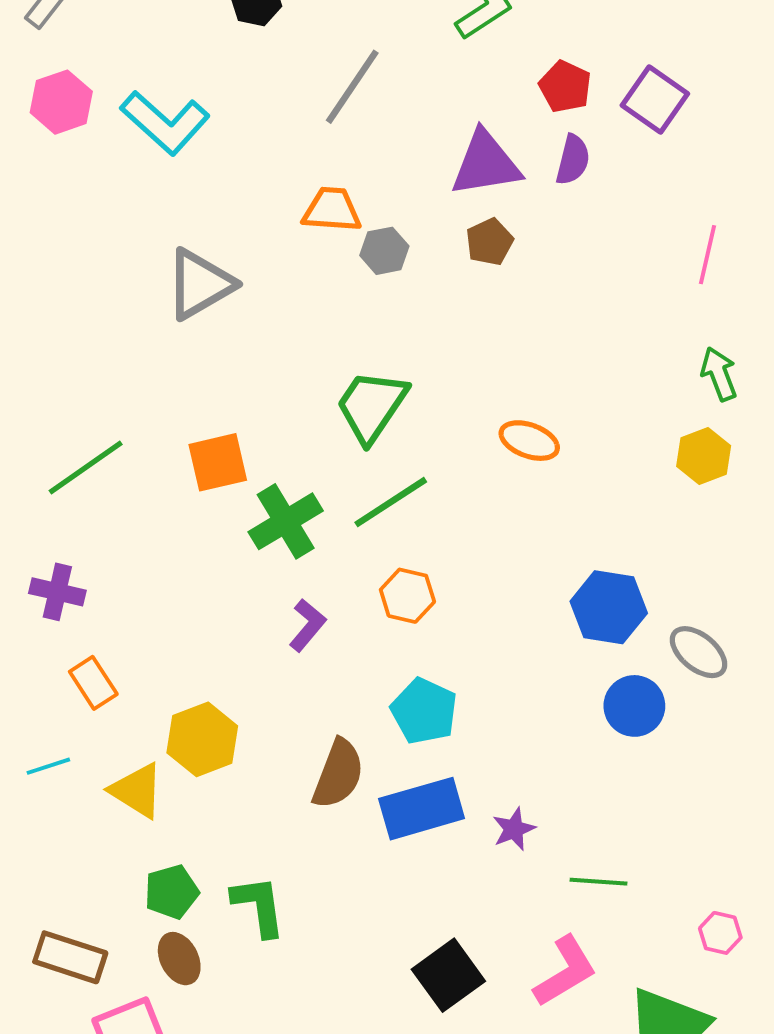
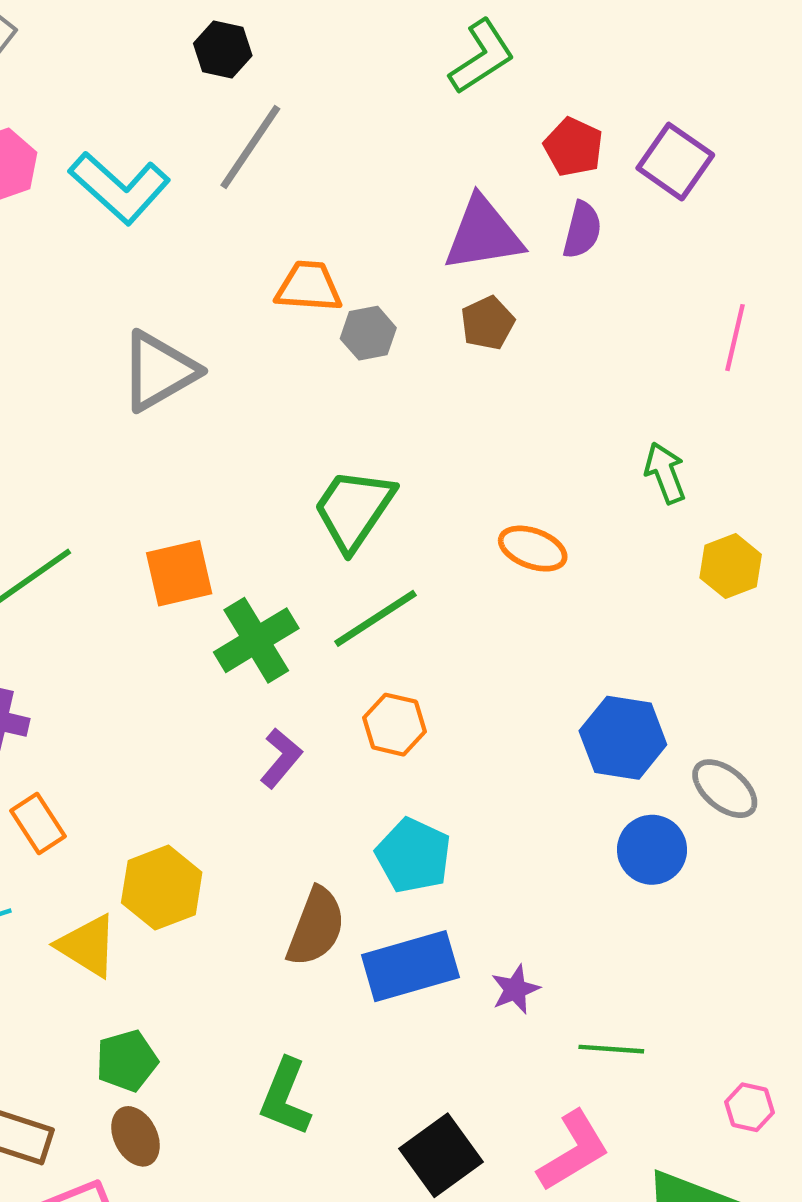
gray line: (352, 87) -> (250, 147), moved
green arrow: (719, 374) -> (665, 473), moved
green L-shape: (259, 906) -> (285, 1097), moved, turned -150

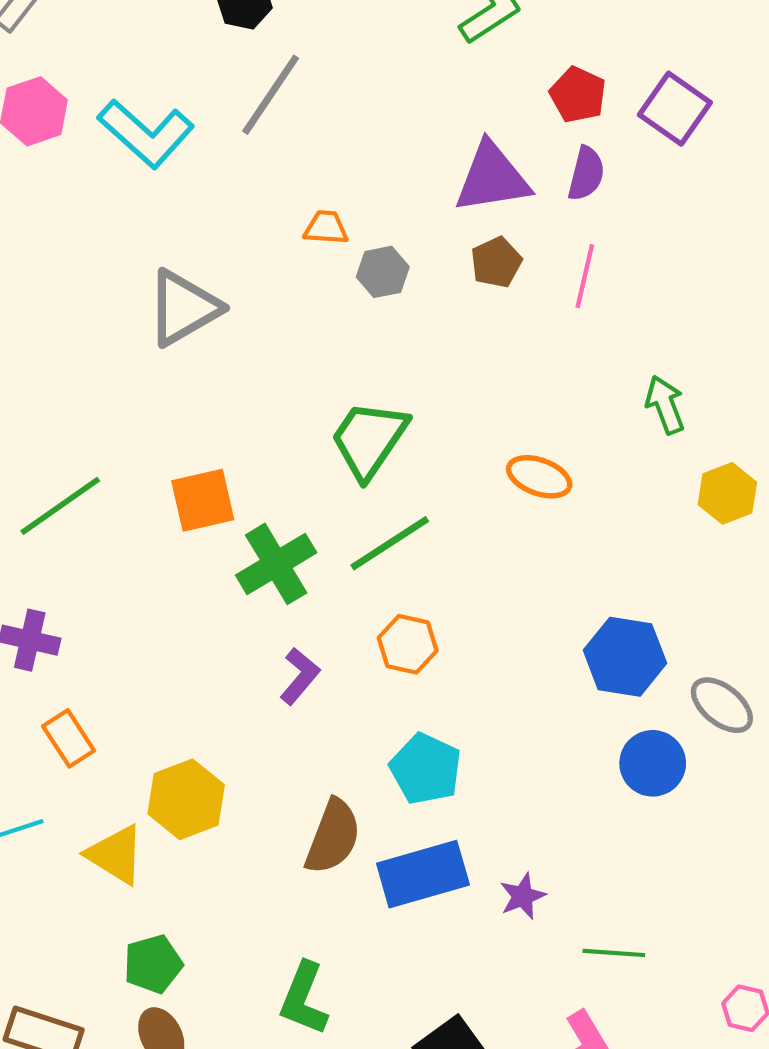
orange trapezoid: (309, 287) -> (326, 228), size x0.7
pink line: (735, 338) -> (585, 276), moved

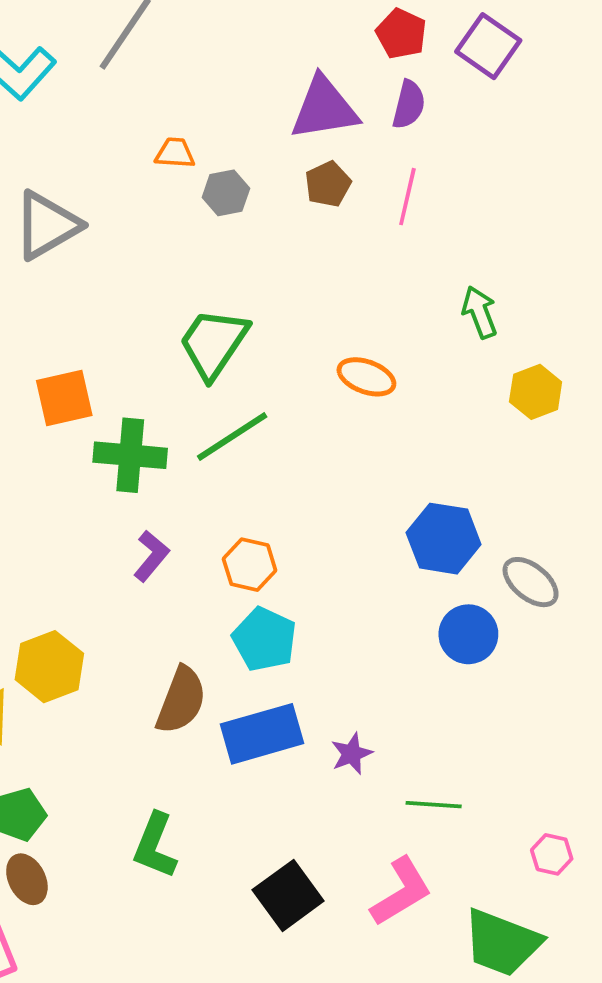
green cross: (276, 564) -> (130, 455), turned 36
orange hexagon: (408, 644) -> (250, 565), moved

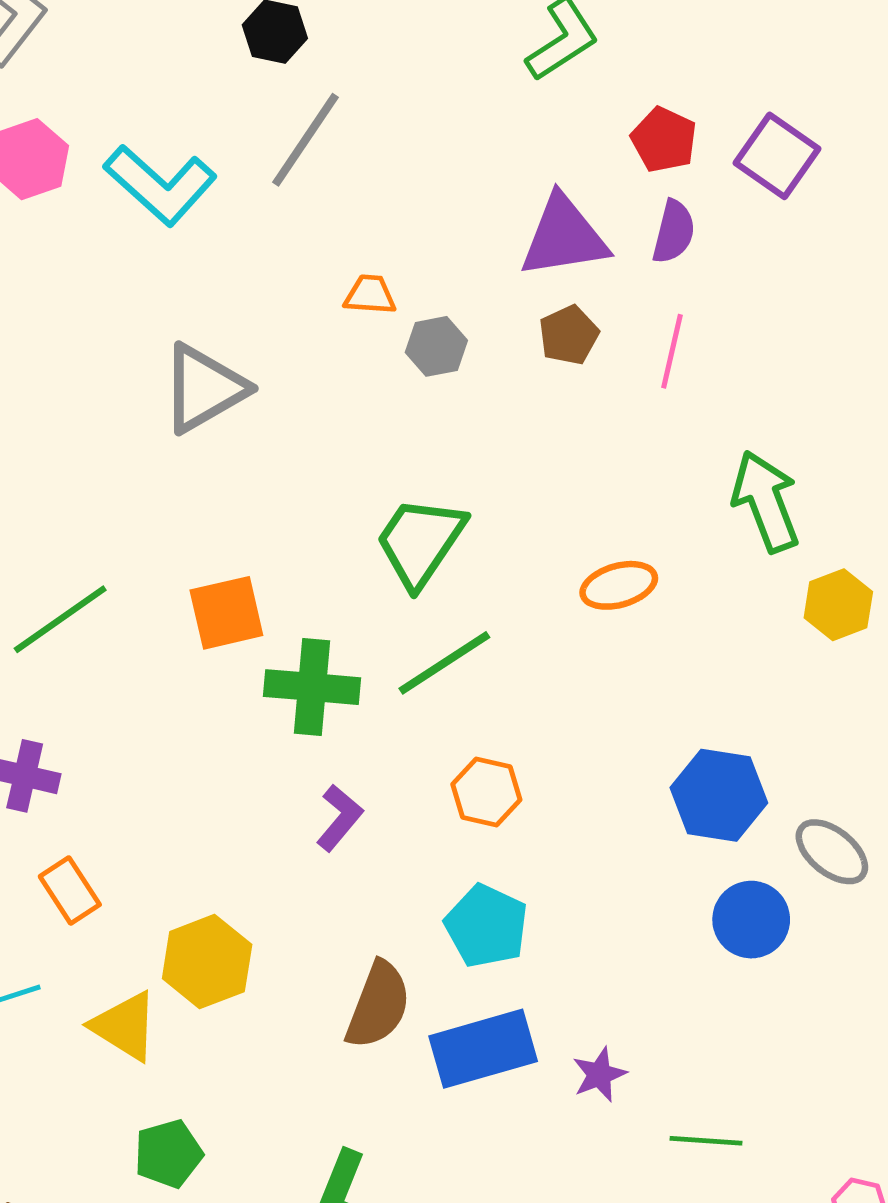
green arrow: (480, 312) -> (766, 501), size x1.5
orange ellipse: (366, 377) -> (619, 585), turned -36
orange hexagon: (250, 565) -> (486, 792), moved

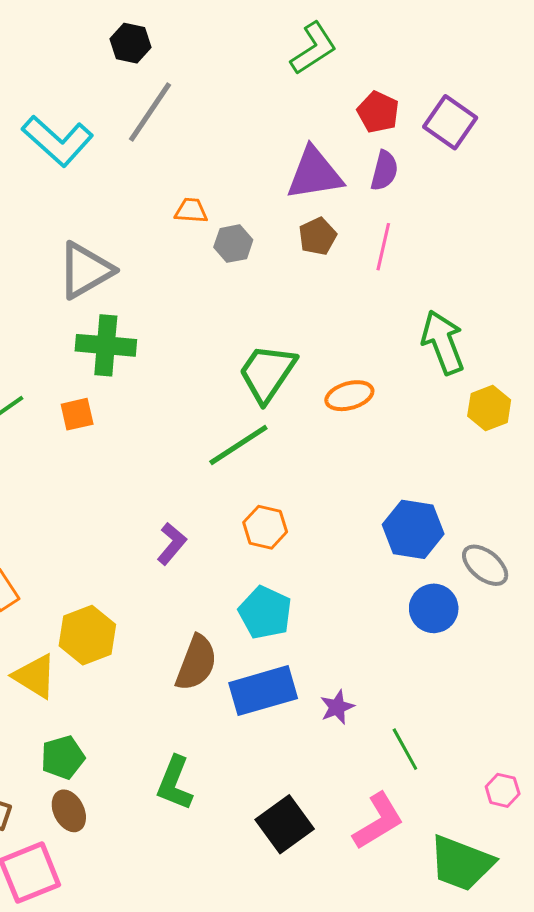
green trapezoid: (420, 542) -> (267, 373), moved
orange square: (226, 613) -> (77, 414), moved, size x0.7
green cross: (312, 687) -> (106, 345), moved
green line: (706, 1141) -> (405, 749), turned 57

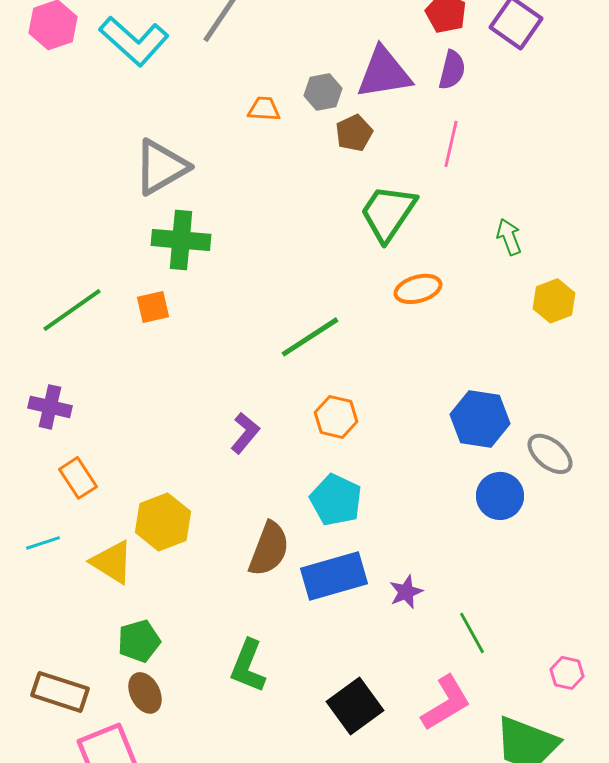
brown pentagon: (318, 236) -> (354, 133), moved
gray hexagon: (233, 244) -> (323, 92), moved
green arrow: (443, 342) -> (509, 237), size x0.6
green trapezoid: (267, 373) -> (388, 213), moved

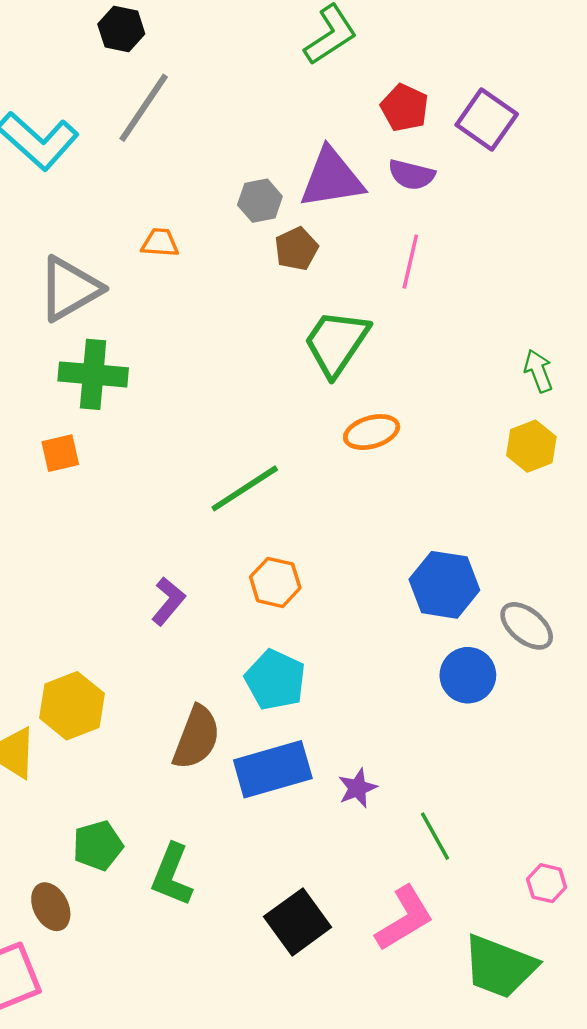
purple semicircle: (452, 70) -> (411, 175), turned 90
orange trapezoid: (264, 109) -> (160, 243), moved
green arrow: (509, 237) -> (538, 371), moved
green pentagon: (139, 641) -> (98, 846), moved

